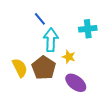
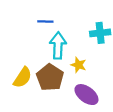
blue line: (40, 19) -> (45, 22), turned -48
yellow semicircle: (20, 68) -> (23, 77), turned 60

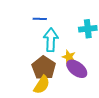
yellow semicircle: (23, 77) -> (42, 85), moved
purple ellipse: (86, 95) -> (77, 69), moved

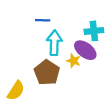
purple ellipse: (77, 69) -> (85, 50), moved
yellow semicircle: (42, 85) -> (16, 91), moved

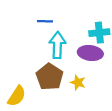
purple ellipse: (85, 50) -> (90, 53), turned -30
yellow star: (74, 61) -> (78, 82), moved

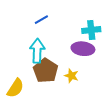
blue line: (45, 21) -> (41, 20), turned -32
cyan arrow: (57, 45) -> (37, 51), moved

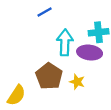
blue line: (41, 20) -> (45, 12), moved
cyan arrow: (37, 51) -> (65, 42), moved

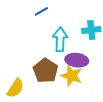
purple ellipse: (90, 53) -> (77, 60), moved
yellow star: (77, 82) -> (72, 76), size x1.5

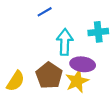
yellow star: (72, 76) -> (77, 81), turned 30
yellow semicircle: (15, 88) -> (16, 81), moved

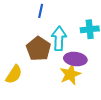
blue line: (45, 12) -> (41, 11), turned -48
brown pentagon: (49, 75) -> (38, 49), moved

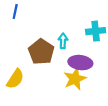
blue line: (41, 11) -> (15, 12), moved
cyan arrow: (59, 39) -> (63, 41), size x0.6

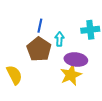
blue line: (15, 12) -> (40, 26), moved
yellow semicircle: (15, 79) -> (14, 75), turned -60

